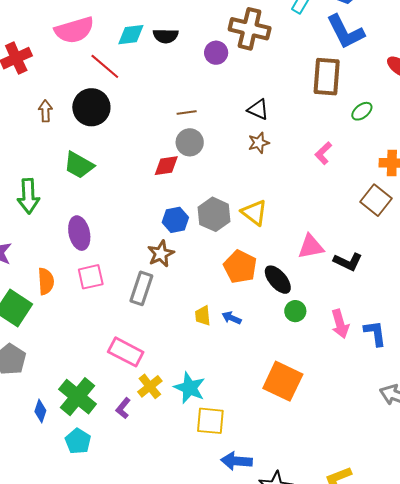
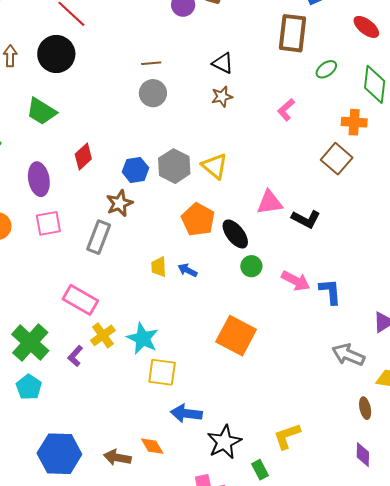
red diamond: (166, 166) -> (83, 156), moved, turned -36
pink arrow: (340, 324) -> (296, 281), turned -48

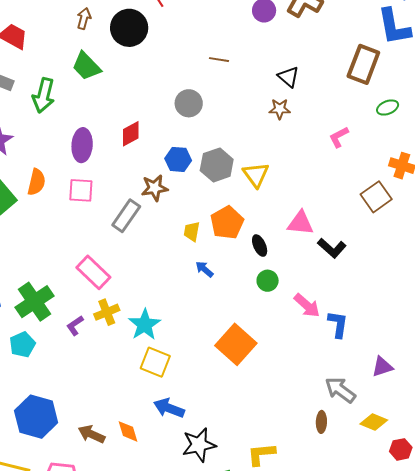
gray circle: (153, 93) -> (189, 103), moved
green trapezoid: (41, 111) -> (86, 66), moved
black ellipse: (235, 234) -> (260, 246), size x0.7
yellow trapezoid: (159, 267) -> (192, 232), moved
brown ellipse: (365, 408) -> (321, 422), moved

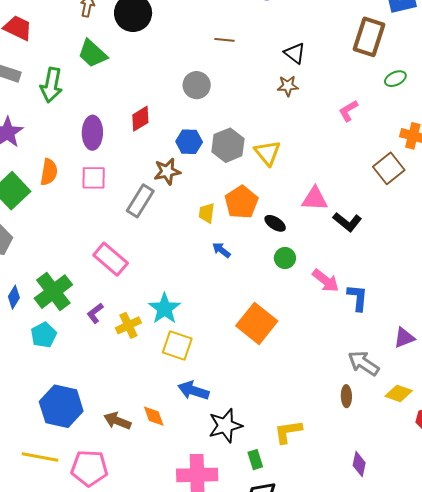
black ellipse: (260, 246) -> (275, 223), turned -30
yellow cross: (107, 312) -> (128, 325), moved

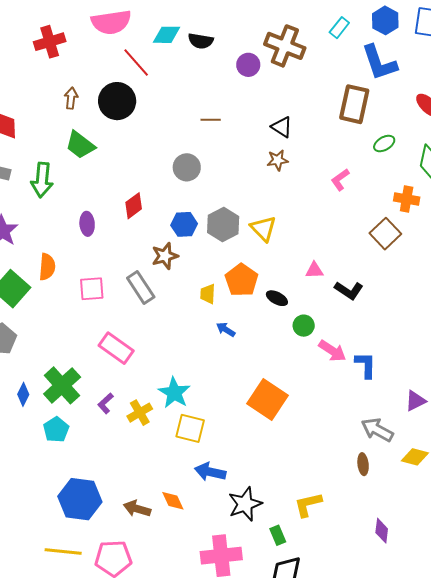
purple ellipse: (92, 133) -> (87, 224), size x0.7
pink square: (94, 178) -> (92, 289), moved
pink triangle: (315, 199) -> (314, 270), size x0.7
gray rectangle: (140, 201) -> (141, 288), turned -60
green circle: (285, 258) -> (304, 326), moved

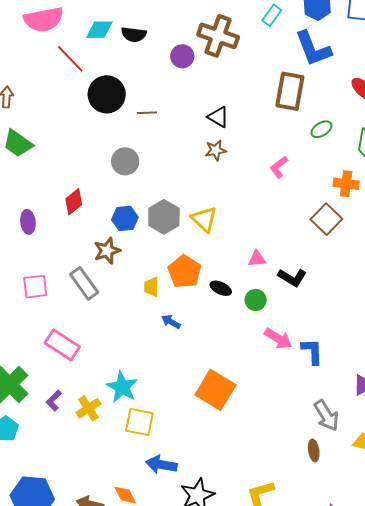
black circle: (117, 101) -> (107, 94), moved
green circle: (304, 326) -> (256, 300), moved
gray arrow: (377, 430) -> (326, 416), turned -148

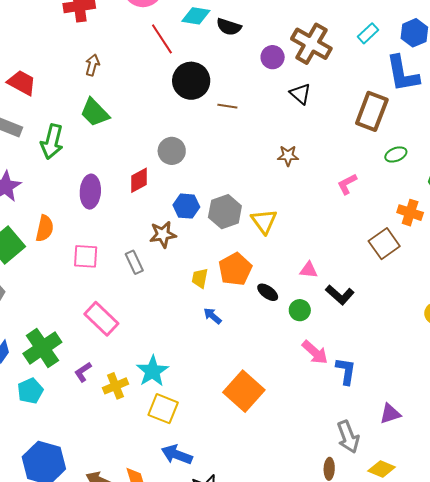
black triangle: (218, 117) -> (300, 94), moved
gray circle: (125, 161) -> (172, 151), moved
purple ellipse: (28, 222) -> (90, 192), size x1.4
gray rectangle: (84, 283) -> (134, 262), size x0.7

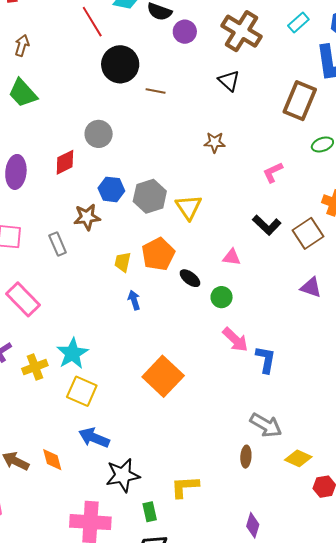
purple circle: (273, 57) -> (185, 32), moved
black L-shape: (340, 295) -> (267, 225), moved
blue arrow: (212, 316) -> (134, 300), turned 30
purple triangle: (390, 414) -> (311, 287), moved, turned 35
gray arrow: (348, 437) -> (266, 425), turned -40

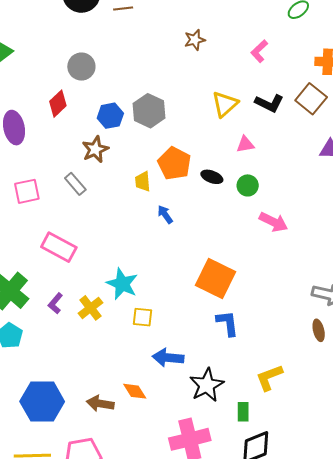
yellow triangle: (189, 207) -> (225, 104), moved, turned 40
blue L-shape: (266, 359) -> (227, 323), moved
yellow square: (82, 391) -> (143, 317), size x0.7
green rectangle: (150, 512) -> (243, 412), turned 30

